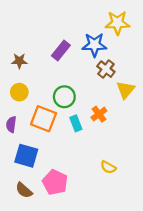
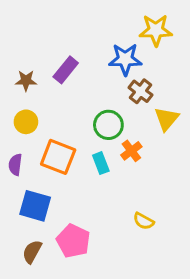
purple rectangle: (61, 51) -> (66, 70), moved
green circle: (64, 97) -> (108, 125), moved
brown semicircle: (24, 190) -> (32, 252), turned 78

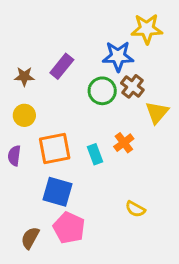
green circle: (108, 125) -> (102, 91), moved
orange square: (58, 157) -> (55, 148), turned -32
blue square: (35, 206) -> (57, 192), moved

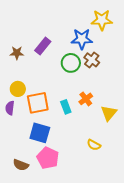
yellow triangle: (157, 112) -> (109, 113), moved
yellow circle: (24, 115) -> (18, 89), moved
brown semicircle: (30, 238) -> (21, 165), turned -98

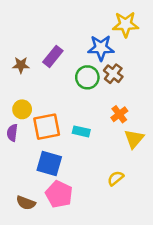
orange cross: (86, 99) -> (119, 114), moved
cyan rectangle: (66, 107) -> (81, 131), turned -56
yellow semicircle: (94, 145) -> (116, 178), turned 112

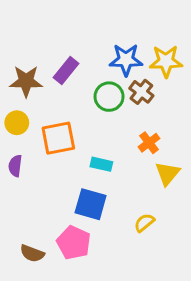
yellow star: (125, 24) -> (166, 61), moved
brown star: (21, 65) -> (26, 81), size x1.5
yellow circle: (22, 109) -> (17, 123), moved
orange square: (47, 127) -> (58, 138), moved
blue square: (49, 163) -> (91, 204), moved

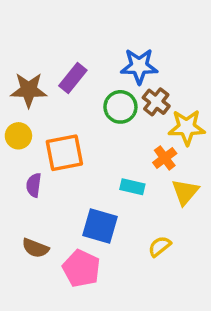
yellow star: (166, 61) -> (187, 127), moved
cyan rectangle: (101, 164) -> (132, 187), moved
purple semicircle: (15, 166) -> (34, 185), moved
brown semicircle: (32, 253) -> (35, 248), moved

